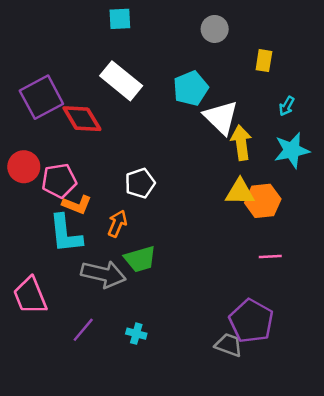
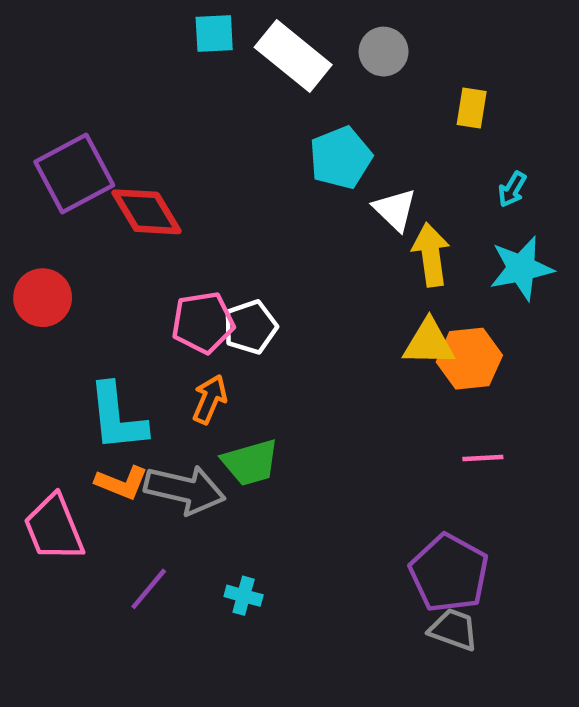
white rectangle: (121, 81) -> (293, 56), moved
white triangle: (221, 117) -> (395, 210), size x0.7
pink pentagon: (59, 181) -> (203, 322), moved
orange L-shape: (77, 205) -> (122, 483), moved
gray trapezoid: (229, 345) -> (454, 630), moved

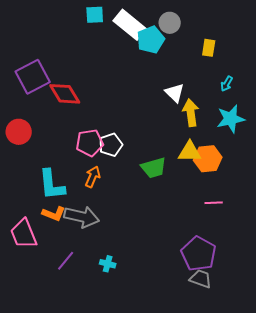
cyan pentagon: (341, 158) -> (151, 40), moved
green trapezoid: (250, 462) -> (154, 168), moved

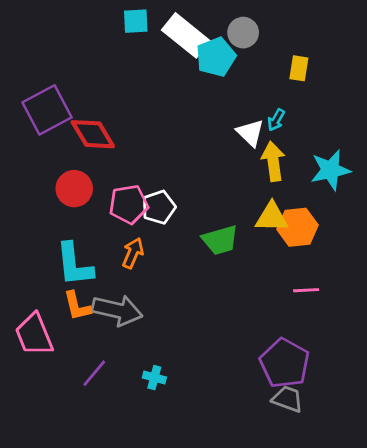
cyan arrow: (227, 84) -> (276, 120), moved
red circle: (19, 132) -> (74, 189), moved
orange L-shape: (54, 214) -> (77, 306), turned 55

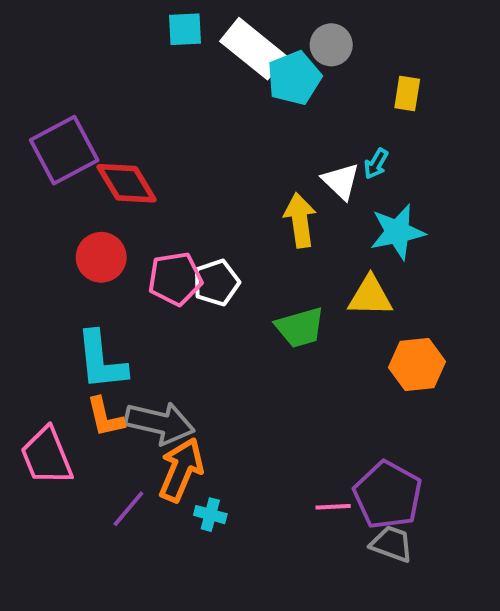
yellow arrow: (273, 161) -> (300, 220), moved
cyan star: (330, 170) -> (397, 232), moved
orange hexagon: (298, 227) -> (417, 364), moved
orange arrow: (133, 253) -> (181, 470), moved, size x1.5
pink line: (306, 290) -> (333, 507), moved

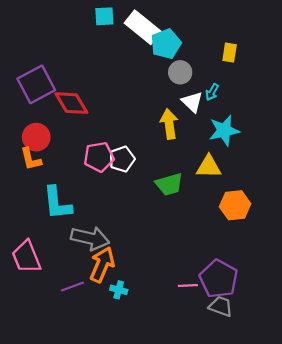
gray circle: (331, 45) -> (180, 72), moved
red circle: (101, 257) -> (36, 137), moved
orange L-shape: (105, 417) -> (31, 159), moved
purple line: (128, 509) -> (73, 287), turned 30

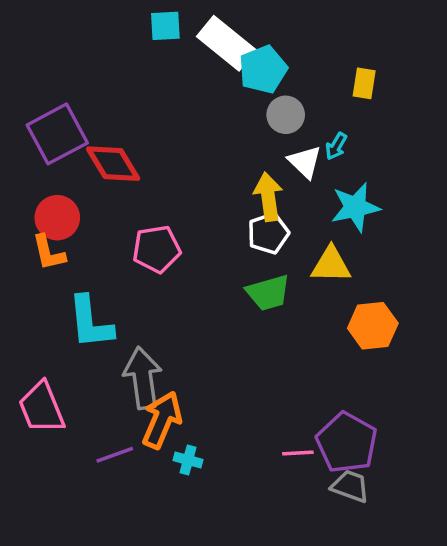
white pentagon: (122, 159) -> (268, 233), moved
gray arrow: (90, 238) -> (143, 378), turned -111

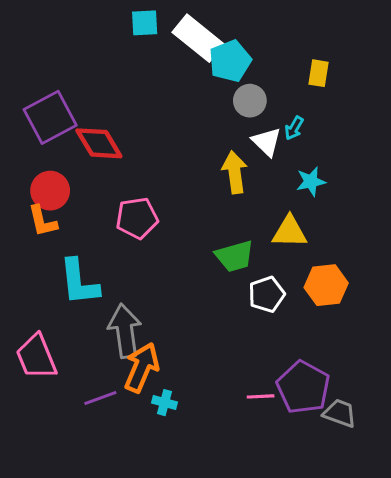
cyan star: (355, 207) -> (311, 181), size x0.7
white pentagon: (268, 233) -> (267, 294), moved
gray trapezoid: (350, 486) -> (340, 413), moved

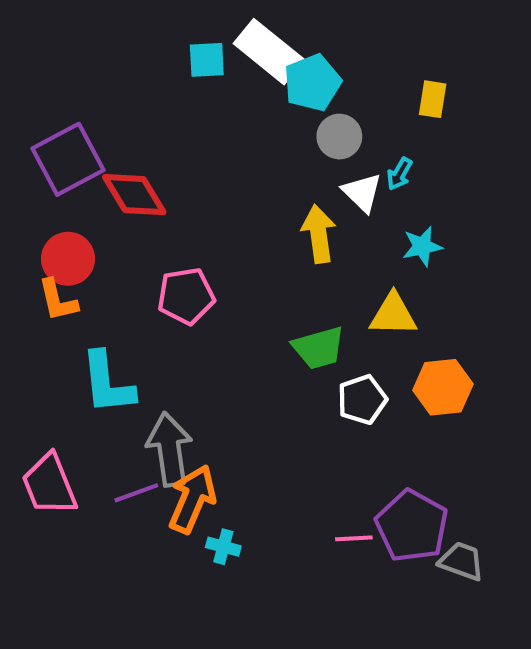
cyan square: (145, 23) -> (207, 60), moved
purple line: (100, 398) -> (136, 493), moved

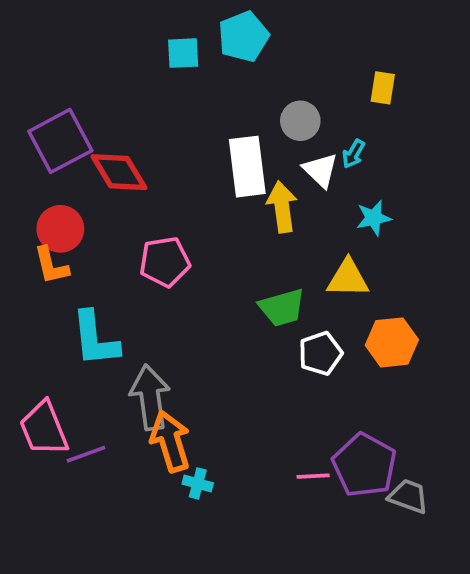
white rectangle: (269, 52) -> (247, 167), moved, turned 44
cyan pentagon: (312, 83) -> (244, 37), moved
purple line: (136, 493) -> (86, 454), moved
orange arrow: (192, 499) -> (170, 441), turned -40

